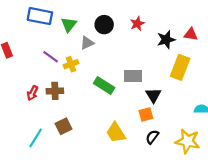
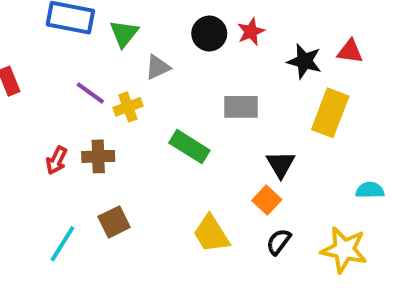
black circle: (104, 25) -> (209, 34), moved
black star: (166, 40) -> (304, 61), turned 30
gray rectangle: (133, 76) -> (241, 107), moved
orange square: (146, 114) -> (267, 200), turned -32

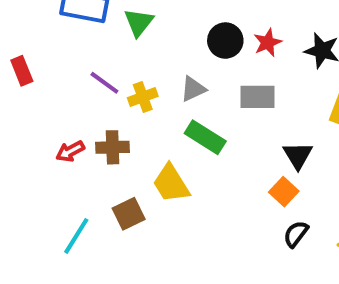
red star: (251, 32) -> (268, 43), moved
black circle: (209, 34) -> (225, 41), moved
gray triangle: (158, 67) -> (193, 89), moved
red arrow: (57, 160) -> (70, 151), turned 36
yellow trapezoid: (211, 234) -> (171, 184), moved

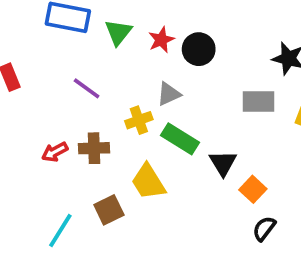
red star: (268, 43) -> (161, 40), moved
yellow cross: (143, 97) -> (139, 120), moved
gray rectangle: (258, 97) -> (258, 101), moved
black triangle: (298, 155) -> (223, 163), moved

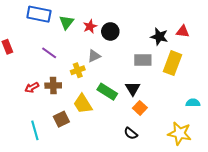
green rectangle: (180, 139) -> (107, 92), moved
black triangle: (223, 163) -> (133, 89), moved
black semicircle: (264, 229) -> (131, 133), moved, turned -88
cyan line: (60, 230) -> (35, 130), turned -48

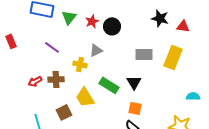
black star: (159, 37) -> (160, 18), moved
yellow cross: (78, 70) -> (80, 64), turned 32
orange square: (140, 108) -> (135, 108), moved, turned -32

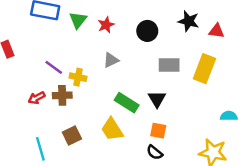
black circle: (112, 26) -> (147, 31), moved
purple line: (52, 47) -> (54, 67), moved
yellow cross: (80, 64) -> (78, 77), moved
yellow trapezoid: (85, 97) -> (112, 129), moved

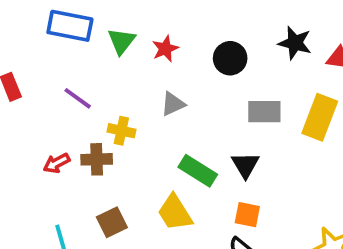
purple line: (54, 67) -> (78, 98), moved

